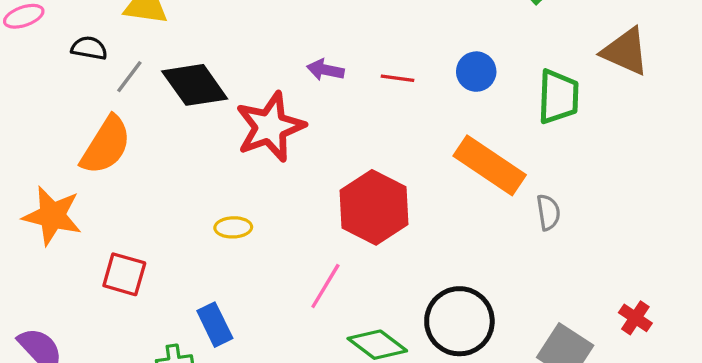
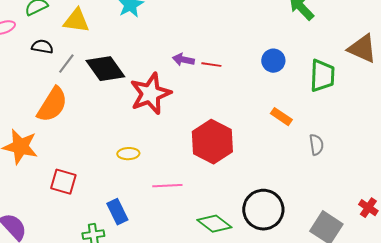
red line: (397, 78) -> (211, 65), moved
orange rectangle: (490, 165) -> (281, 117), size x0.5
pink line: (325, 286) -> (167, 186), moved, turned 56

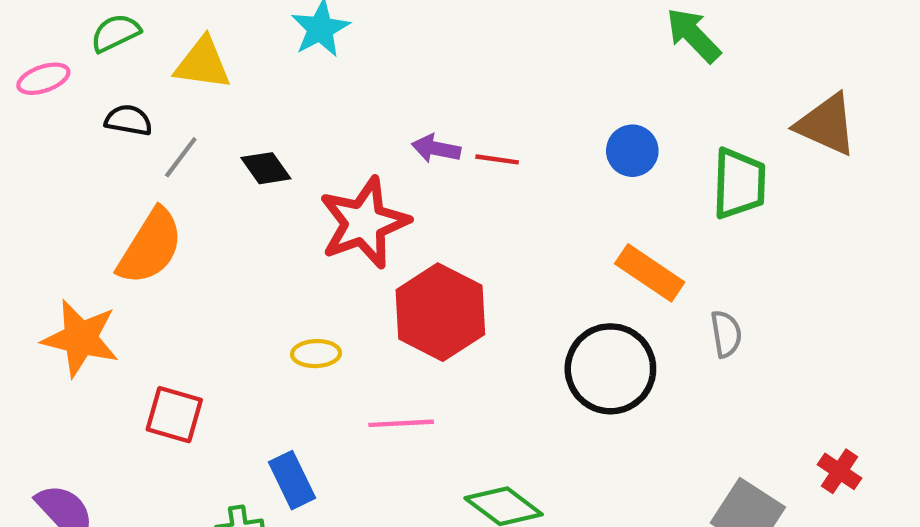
black diamond: (105, 69) -> (266, 168), size x0.6
orange rectangle: (281, 117) -> (650, 273), size x1.4
red hexagon: (212, 142) -> (440, 312), moved
black circle: (263, 210) -> (610, 369), moved

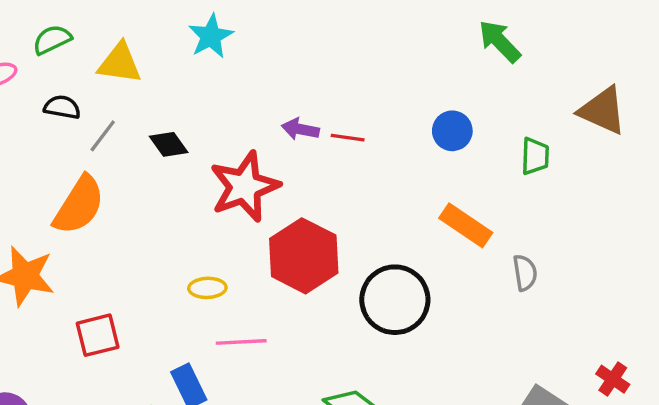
green trapezoid: (739, 183) -> (535, 156), size x0.7
black circle: (610, 369) -> (395, 300), moved
red square: (174, 415) -> (98, 335), turned -30
pink line: (401, 423) -> (241, 342), moved

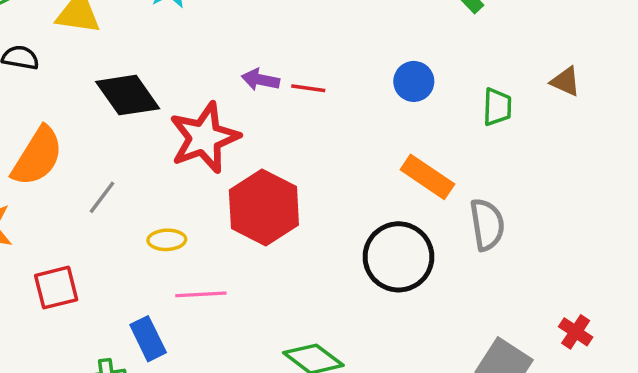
brown triangle: (603, 111) -> (565, 81), moved, size x0.6
gray line: (103, 136) -> (102, 197), moved
black diamond: (169, 144) -> (128, 95), size x1.6
gray semicircle: (525, 273) -> (487, 225), size x1.4
black circle: (395, 300) -> (398, 257), moved

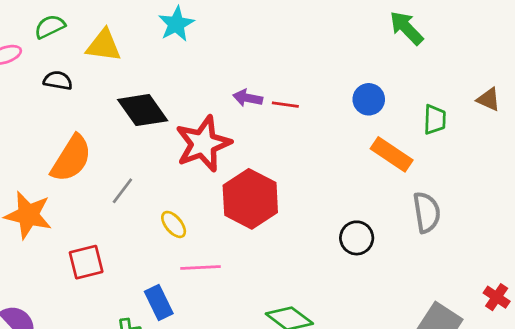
orange rectangle: (427, 177) -> (392, 154), moved
yellow ellipse: (167, 240) -> (174, 224), turned 52
black circle: (398, 257) -> (357, 238), size x0.6

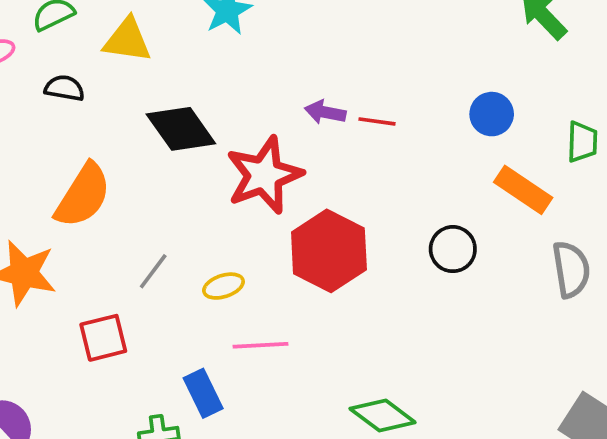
gray line: (122, 191) -> (153, 271), moved
yellow ellipse: (174, 224) -> (224, 286), turned -68
black circle: (357, 238) -> (453, 249), moved

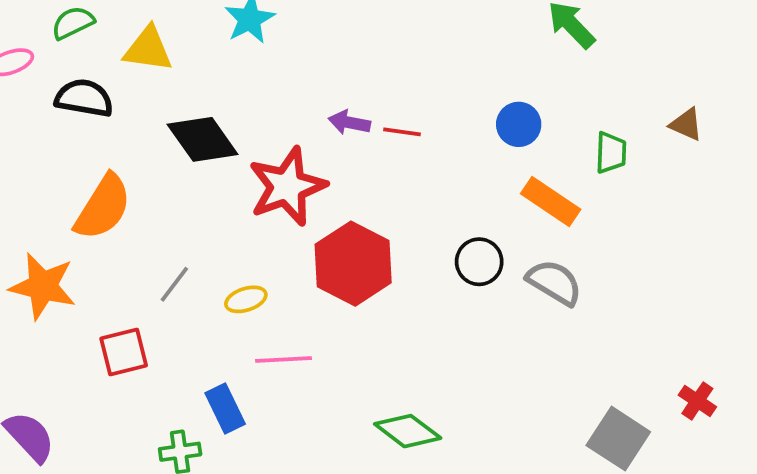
black semicircle: (64, 88) -> (84, 98), size x1.4
gray semicircle: (571, 269) -> (554, 282), moved, turned -50

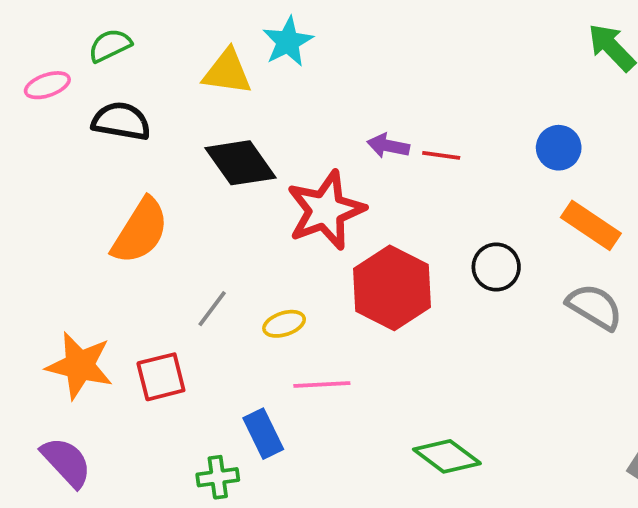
yellow triangle: (148, 49) -> (227, 72), moved
black circle: (479, 262) -> (496, 267), moved
orange star: (43, 286) -> (80, 365), moved

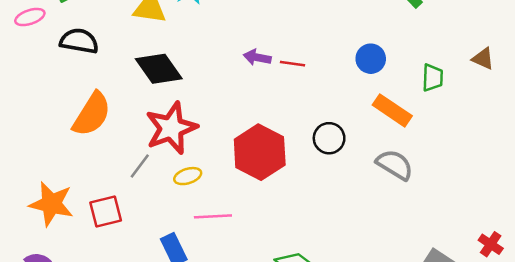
red star: (326, 210) -> (171, 128), moved

